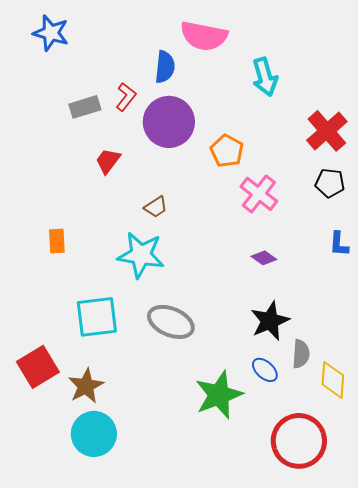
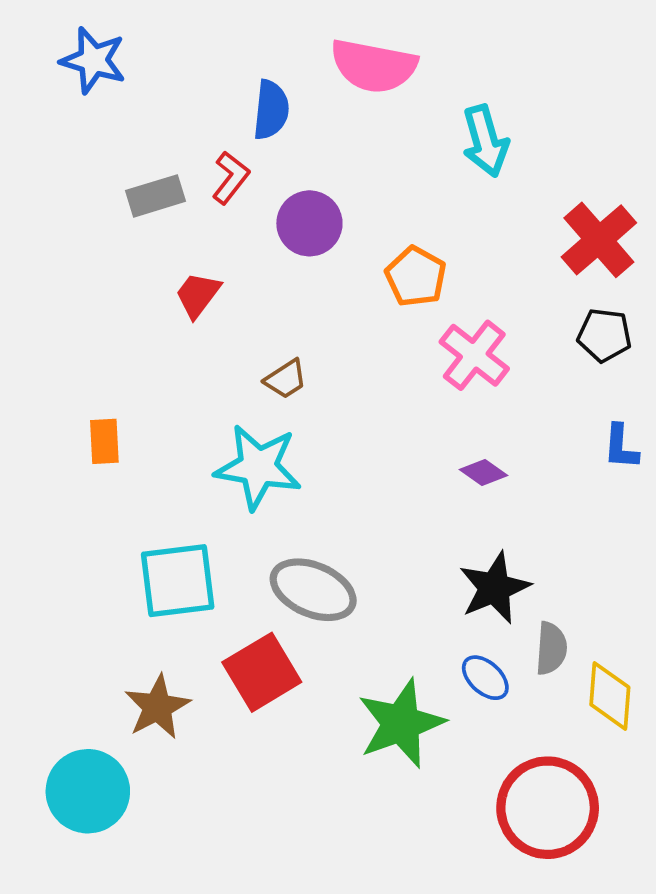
blue semicircle: (165, 67) -> (271, 110), moved
purple circle: (169, 122) -> (309, 223), size x0.7
red square: (38, 367) -> (262, 672), moved
cyan circle: (94, 434) -> (88, 791), moved

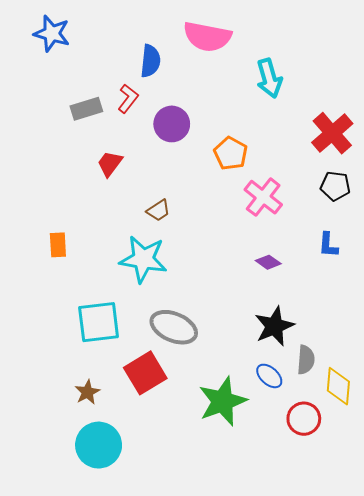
blue L-shape: (621, 447) -> (328, 245), moved
brown star: (157, 707) -> (87, 392), size x0.7
cyan circle: (88, 791) -> (99, 445), moved
red circle: (548, 808) -> (304, 419), moved, size x0.6

